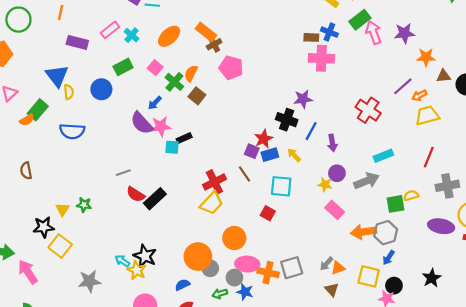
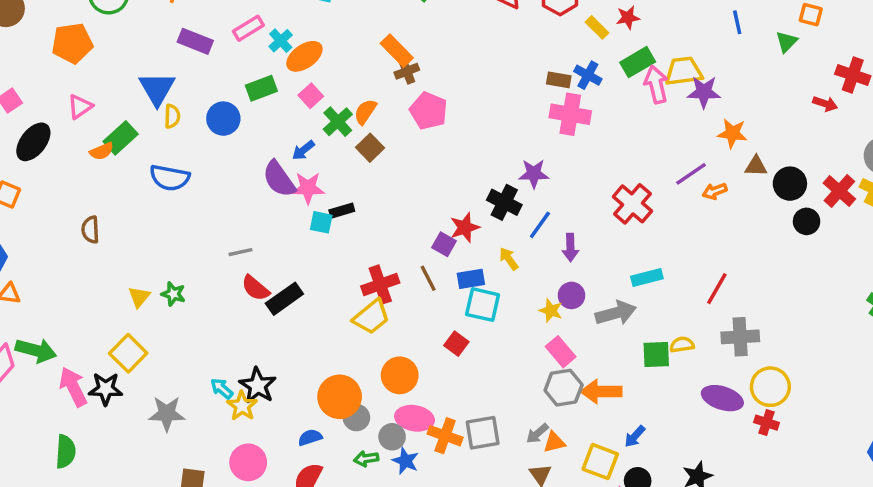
orange ellipse: (169, 36) -> (304, 56), moved
yellow trapezoid: (427, 115) -> (684, 71), moved
blue rectangle: (270, 155) -> (471, 279), moved
black star: (44, 227) -> (106, 389), moved
gray hexagon: (386, 233) -> (564, 388), moved

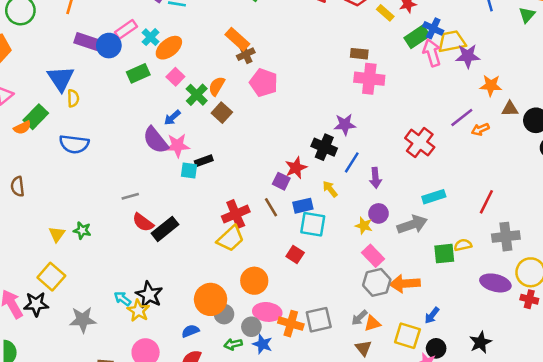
blue cross: (588, 75) -> (433, 28), moved
blue circle: (223, 119) -> (109, 46), moved

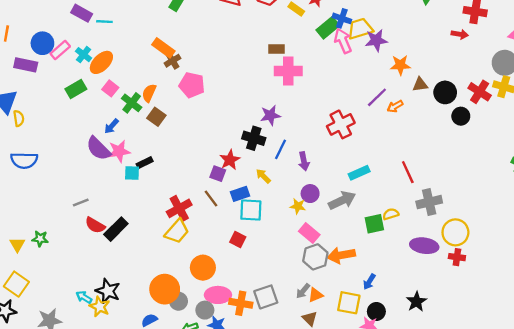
blue circle: (109, 46) -> (42, 43), moved
red cross: (420, 143) -> (341, 124), turned 32
red line: (486, 202) -> (408, 172), turned -45

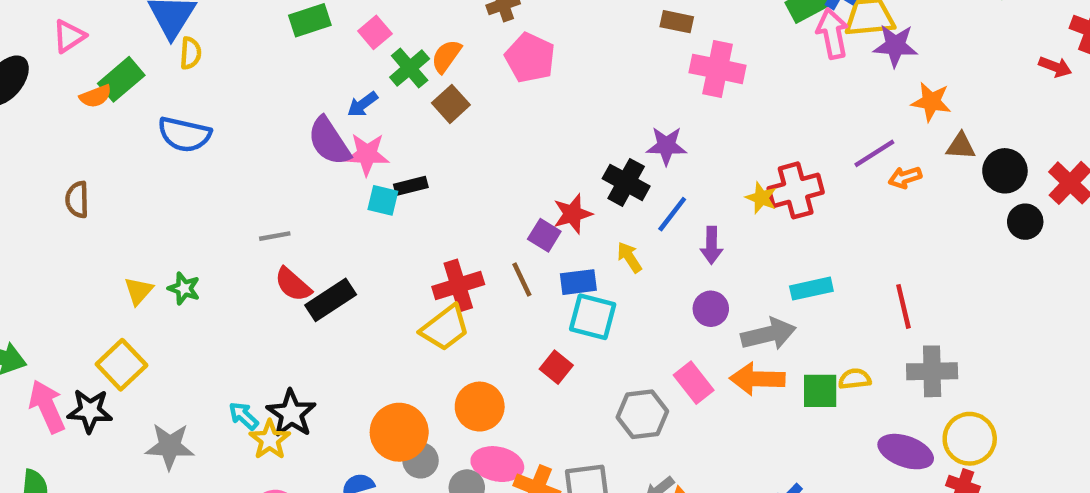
brown rectangle: (277, 49) -> (677, 22), moved
yellow star: (298, 206) -> (761, 198), moved
orange arrow: (341, 255) -> (757, 379), moved
gray hexagon: (315, 257) -> (642, 414), moved

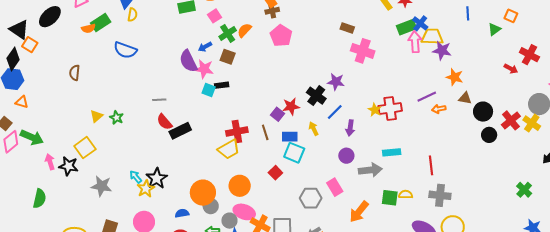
brown square: (451, 104) -> (228, 57), moved, turned -35
orange arrow: (757, 379) -> (359, 212), moved, turned -60
pink arrow: (47, 407) -> (50, 162), size x0.7

